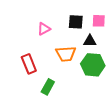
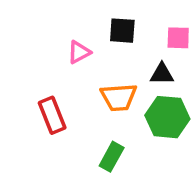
black square: (76, 22) -> (122, 31), moved
green rectangle: (48, 87) -> (112, 157), moved

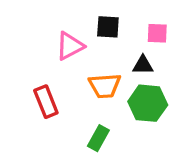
pink triangle: (79, 52) -> (70, 46), size x1.4

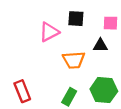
red rectangle: (46, 102) -> (22, 91), moved
green hexagon: (148, 103) -> (104, 90), moved

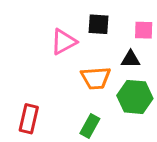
green hexagon: (104, 90) -> (135, 97), moved
red rectangle: (22, 91) -> (29, 119), turned 35

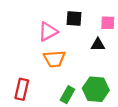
orange trapezoid: (96, 78) -> (54, 59), moved
green hexagon: (135, 97) -> (96, 89), moved

